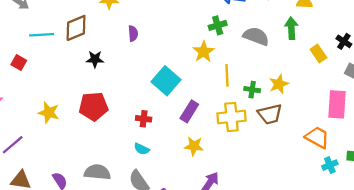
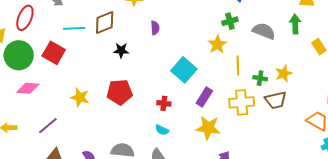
red square: (19, 63) -> (54, 53), size x1.6
yellow star: (194, 146) -> (208, 128), size x1.4

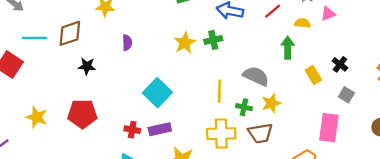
gray semicircle: (264, 31) -> (256, 76), moved
yellow star: (217, 44) -> (185, 43), moved
purple rectangle: (204, 97) -> (160, 129), moved, turned 42

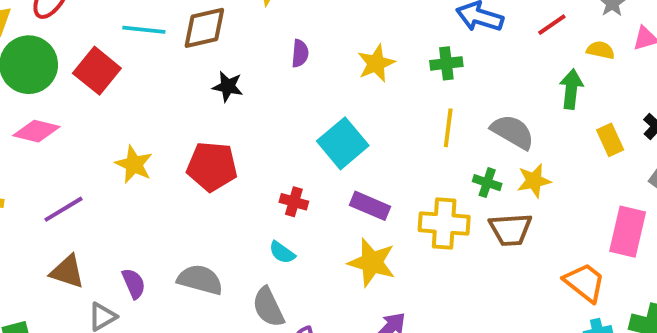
yellow star: (185, 43) -> (376, 63), moved
yellow line: (219, 91) -> (448, 128), moved
purple rectangle: (160, 129) -> (370, 206), moved, turned 30

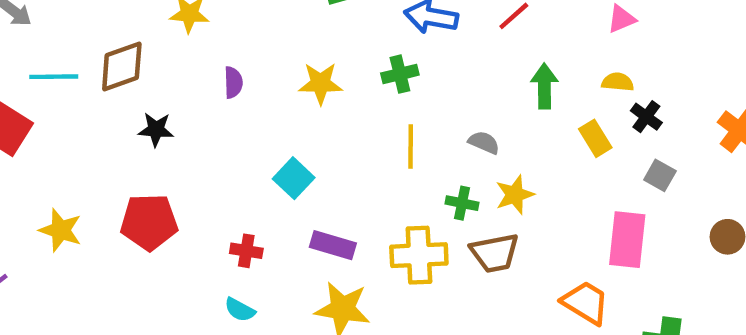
yellow semicircle: (601, 50) -> (618, 82), moved
yellow star: (376, 63) -> (321, 83), turned 30
gray semicircle: (513, 132) -> (484, 142), size x0.6
cyan square: (343, 143) -> (294, 178), size x0.7

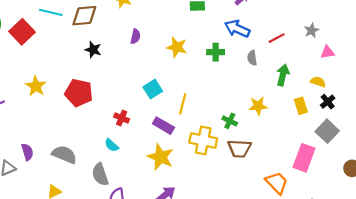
gray semicircle: (484, 142) -> (252, 58), moved, turned -136
yellow line: (411, 147) -> (183, 104), moved
gray square: (660, 175) -> (327, 131), size x1.5
yellow star: (515, 195) -> (258, 106), moved

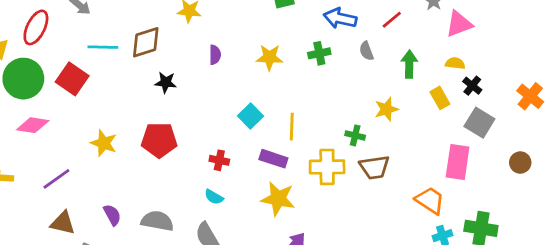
pink triangle: (327, 52) -> (459, 24), size x1.5
purple semicircle: (27, 152) -> (112, 215), moved

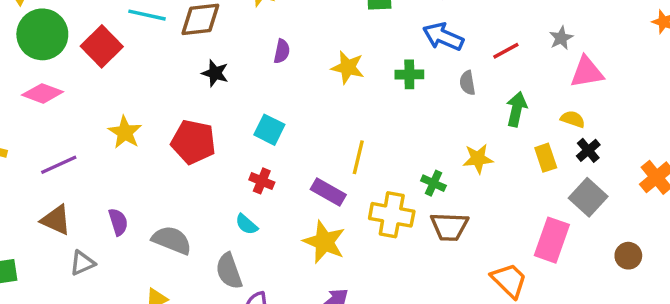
cyan square: (251, 116) -> (269, 130), moved, turned -30

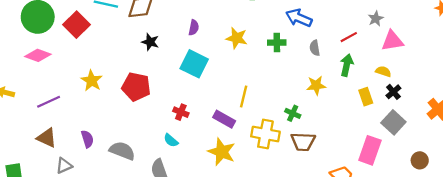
red line: (506, 51) -> (349, 37), moved
cyan square: (269, 130) -> (194, 64), moved, size x1.4
yellow star: (478, 159) -> (316, 85), moved

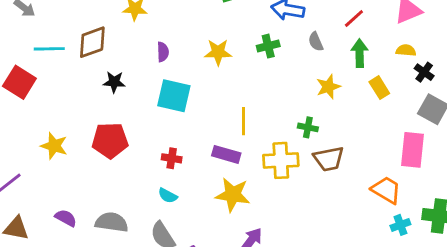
yellow rectangle: (366, 97) -> (379, 88), moved
purple semicircle: (87, 139) -> (66, 218), turned -30

